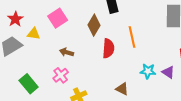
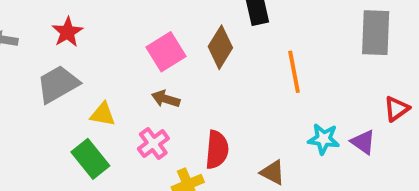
pink square: (58, 18) -> (166, 52), moved
yellow triangle: (34, 34) -> (103, 114), moved
red semicircle: (108, 48) -> (217, 150), moved

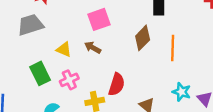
brown diamond: (220, 47) -> (143, 38), moved
yellow triangle: (103, 114) -> (64, 49), moved
pink cross: (153, 144) -> (69, 80), moved

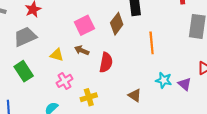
brown diamond: (143, 38) -> (117, 24), moved
green rectangle: (40, 73) -> (24, 71), moved
red semicircle: (117, 84) -> (106, 62), moved

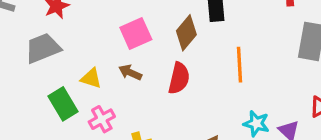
red semicircle: (106, 62) -> (179, 78), moved
green rectangle: (24, 71) -> (63, 104), moved

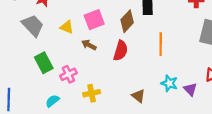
gray trapezoid: (43, 48) -> (33, 25), turned 65
yellow triangle: (91, 78) -> (67, 27), moved

